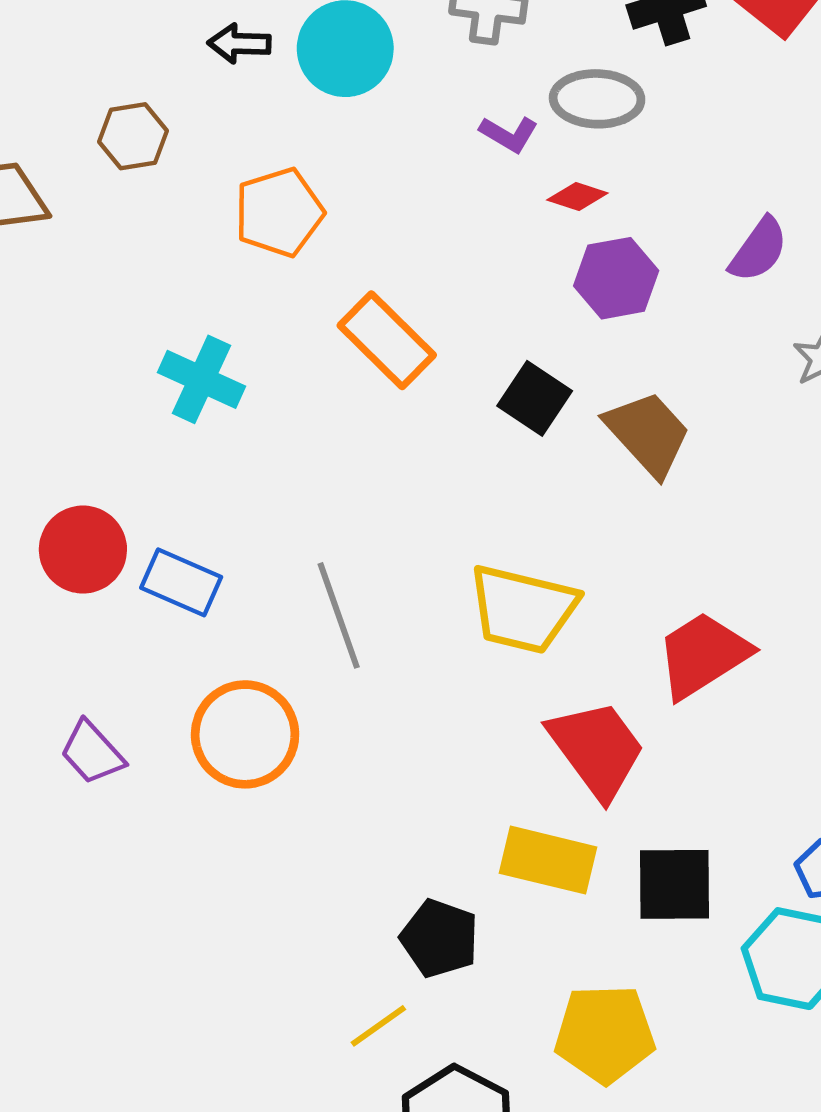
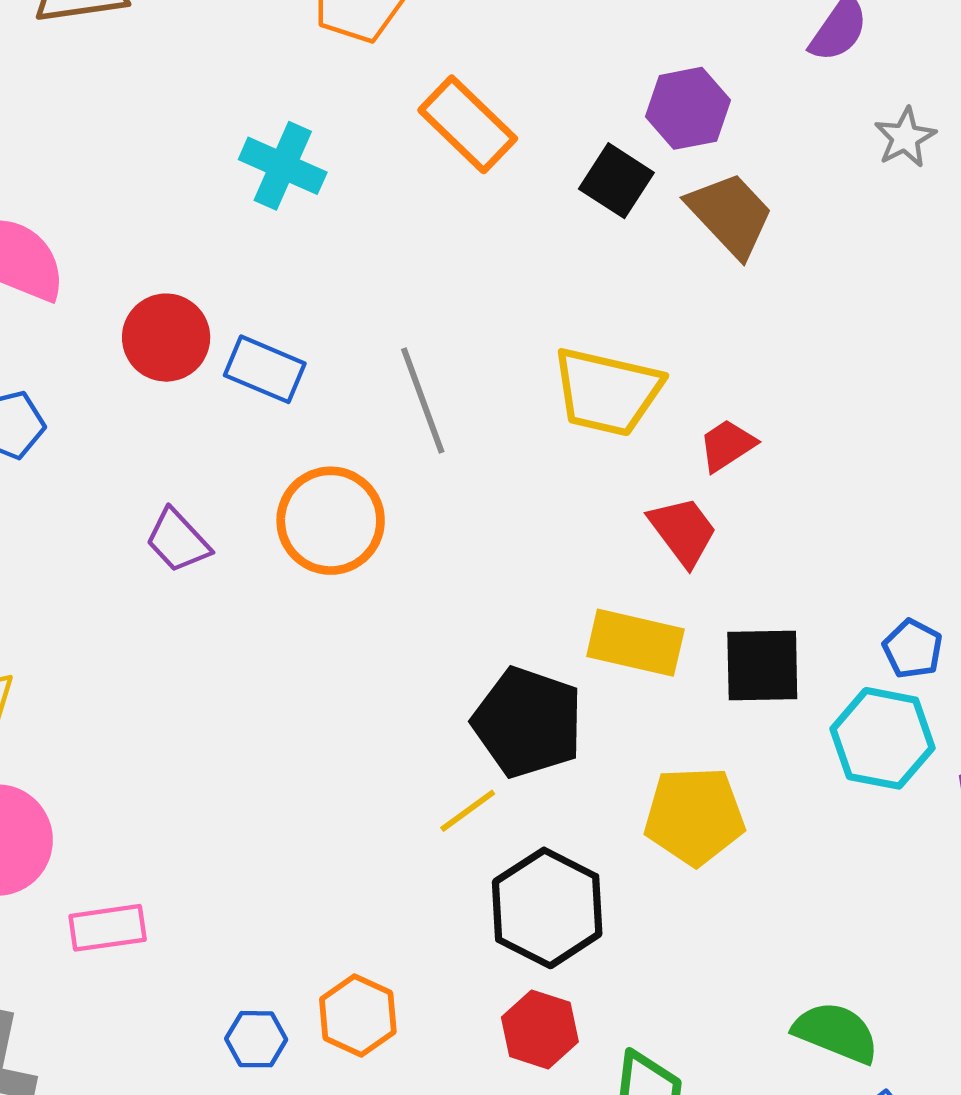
purple hexagon: (616, 278) -> (688, 108), moved
red trapezoid: (703, 655) -> (727, 445), moved, size x0.6
red trapezoid: (597, 749) -> (683, 531), size x0.7
black pentagon: (440, 938) -> (528, 722), size x1.4

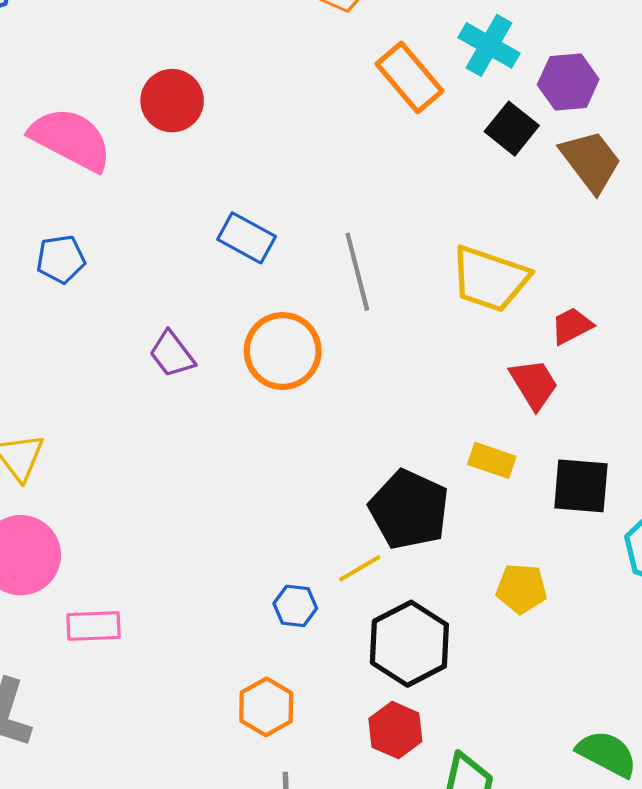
cyan cross: (283, 166) -> (489, 45), moved
red circle: (166, 338) -> (172, 101), moved
yellow rectangle: (635, 643) -> (492, 460), size x0.7
yellow pentagon: (694, 816) -> (521, 589), size x0.7
blue hexagon: (256, 1039) -> (295, 606), moved

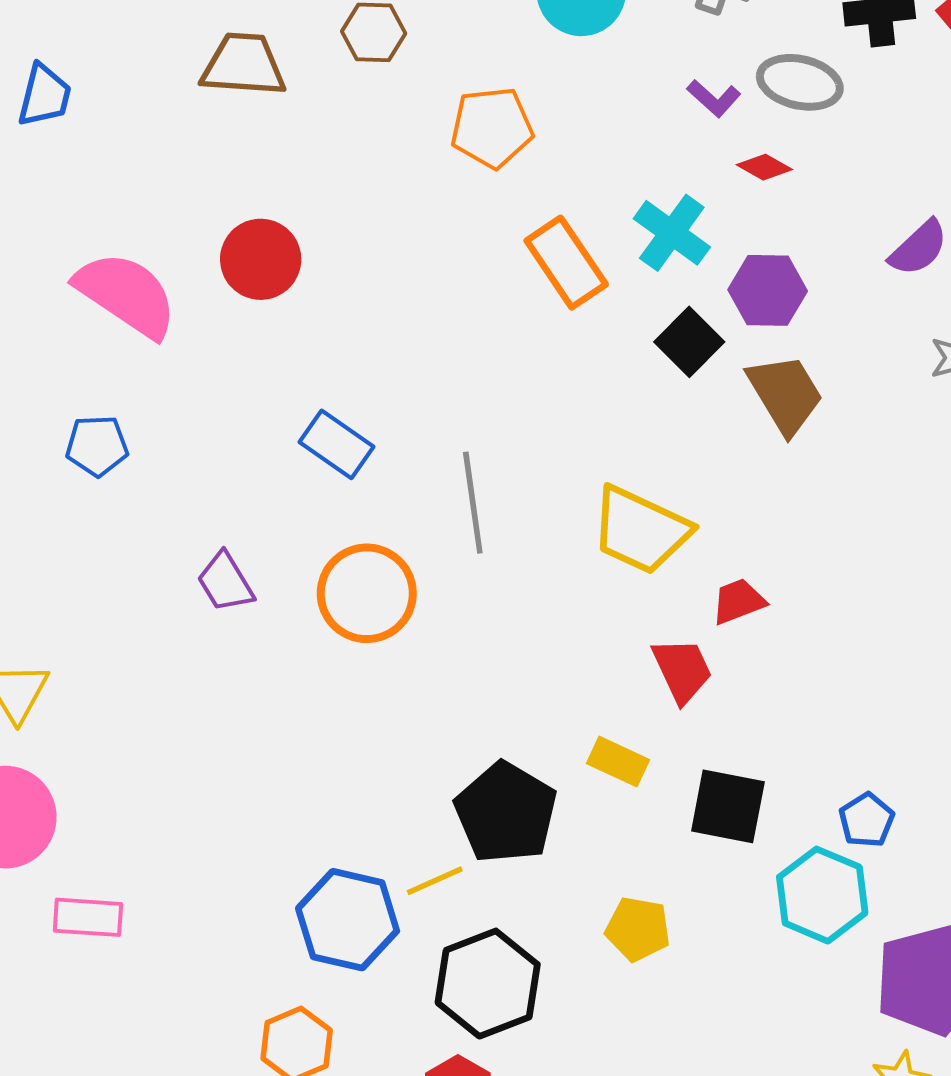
blue hexagon: (295, 606) -> (348, 920), size x1.8

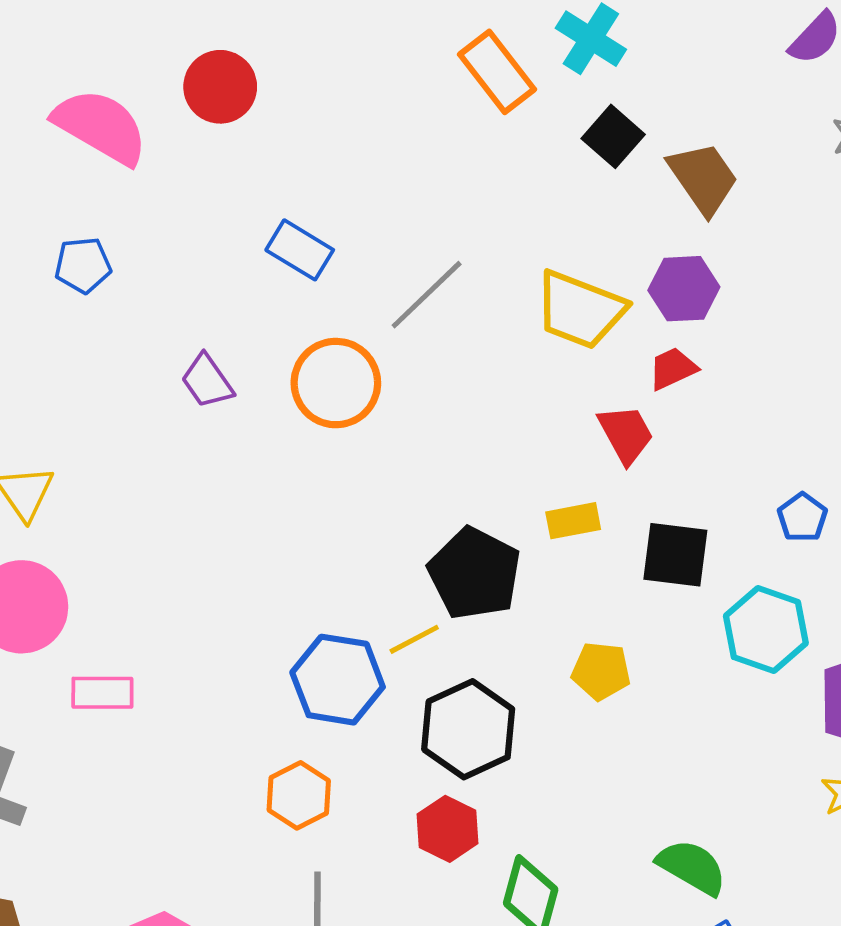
purple hexagon: (768, 290) -> (684, 289), moved
gray line: (473, 503) -> (427, 295), turned 58
yellow rectangle: (618, 762) -> (573, 521), turned -32
blue pentagon: (867, 820) -> (802, 517), moved

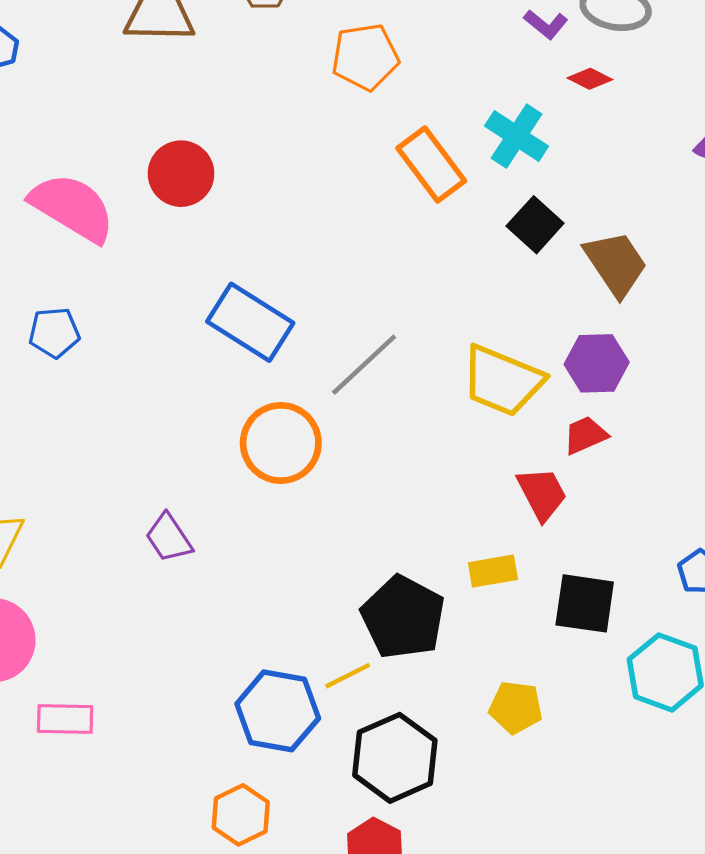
blue rectangle: (300, 250) -> (250, 322), size x1.4
purple trapezoid: (207, 381) -> (169, 538), moved

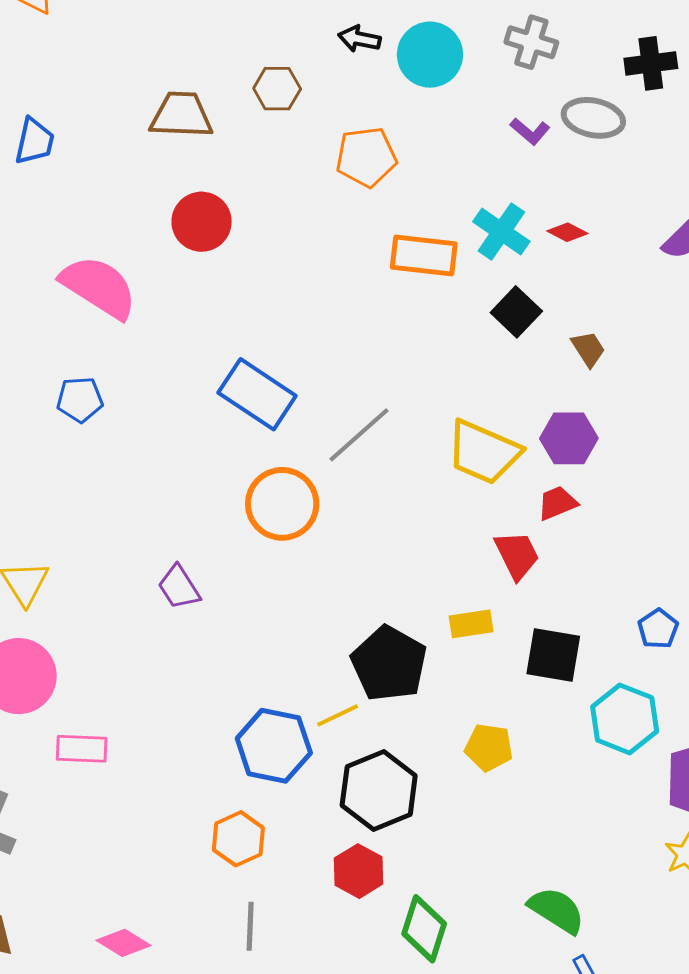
red diamond: (590, 79) -> (567, 232), moved
orange rectangle: (431, 165) -> (424, 256), turned -48
red circle: (181, 174) -> (202, 222), moved
brown trapezoid: (616, 264) -> (588, 349), size x0.6

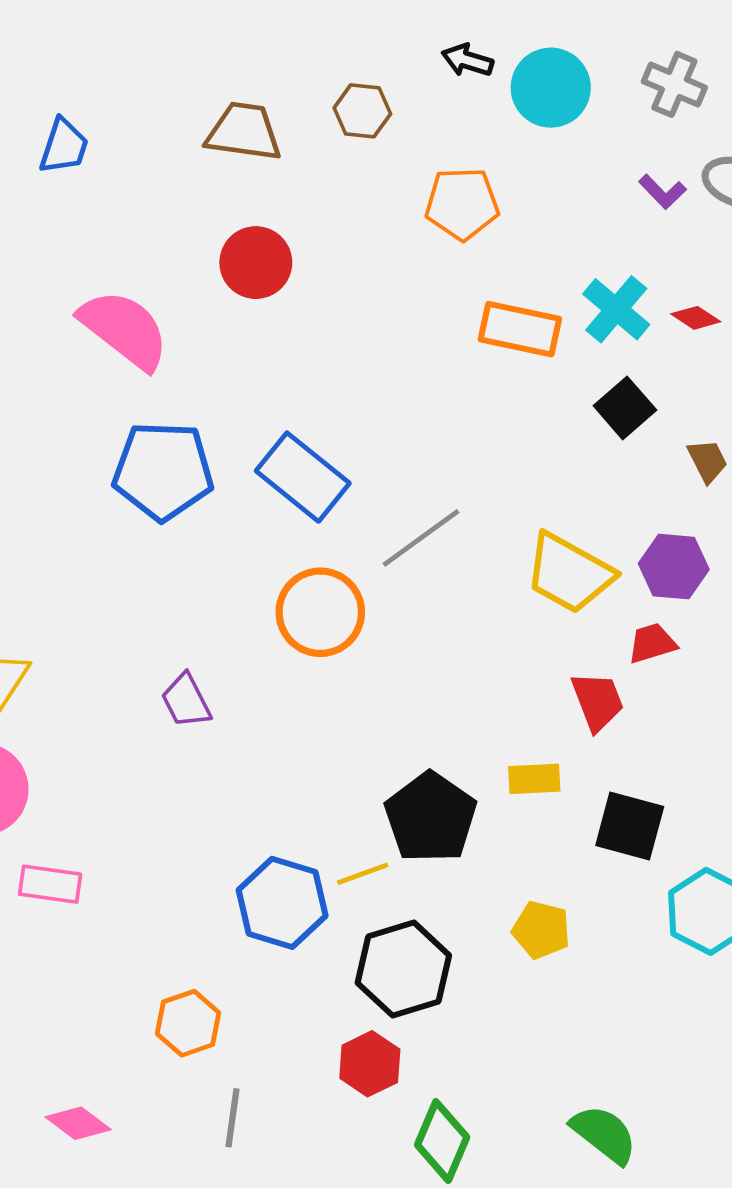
blue pentagon: (80, 400) -> (163, 471), moved, size x1.8
orange hexagon: (238, 839) -> (188, 1023), moved

